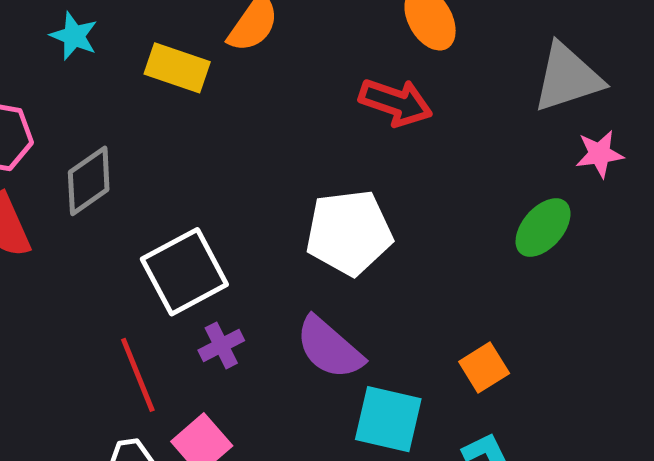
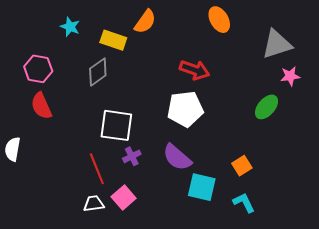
red arrow: (396, 102) -> (195, 70), moved
gray diamond: (89, 181) -> (98, 72), moved
white square: (184, 272) -> (116, 125), turned 36

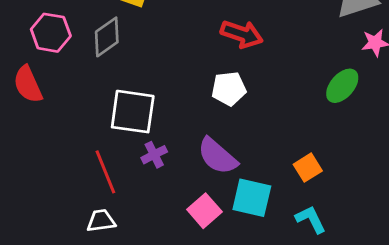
pink hexagon: (38, 69) -> (51, 33), moved
white pentagon: (185, 109) -> (229, 89), size x0.7
pink square: (124, 197) -> (204, 211), moved

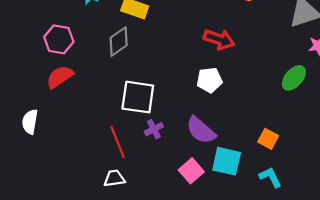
pink hexagon: (51, 33) -> (59, 39), moved
red semicircle: (28, 84) -> (60, 77), turned 80
orange square: (308, 168) -> (268, 139), turned -30

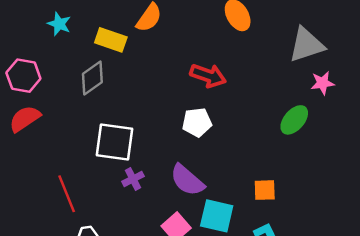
orange square: (268, 139) -> (265, 190), turned -30
red line: (118, 142) -> (67, 194), moved

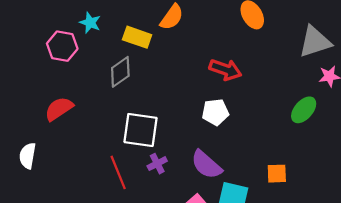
pink hexagon: (23, 76) -> (62, 46), moved
red line: (67, 194) -> (118, 172), moved

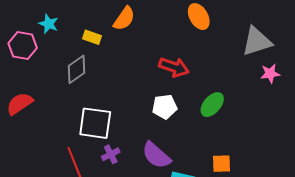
yellow rectangle: (137, 37) -> (92, 37), size x0.7
green ellipse: (304, 110) -> (212, 105), moved

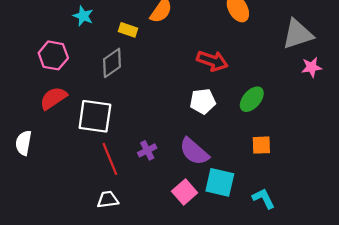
pink hexagon: (23, 46) -> (53, 55), moved
white square: (95, 123) -> (95, 116), moved
orange square: (222, 164) -> (261, 145), moved

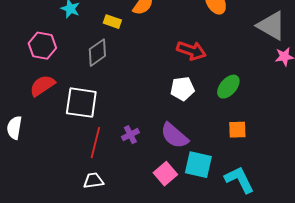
gray triangle: (298, 34) -> (271, 26), turned 48
red line: (110, 159) -> (95, 143), turned 36
cyan L-shape: (264, 198) -> (239, 180), size x1.4

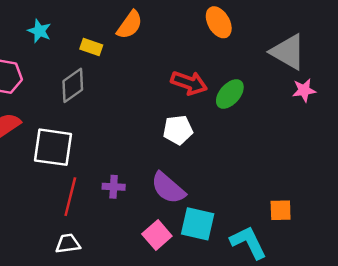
green ellipse: (228, 87) -> (230, 94), moved
orange square: (237, 130) -> (281, 210), moved
purple cross: (130, 135) -> (114, 187), turned 30

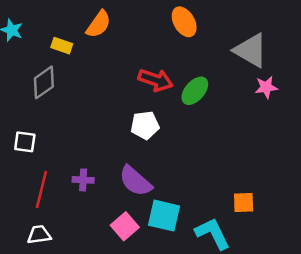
white square: (53, 147) -> (25, 142), size x0.6

